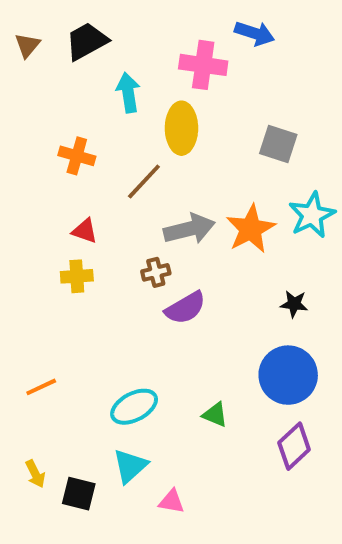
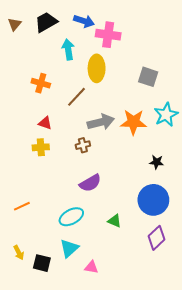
blue arrow: (255, 33) -> (84, 21), moved
orange star: (251, 229) -> (133, 122), turned 30
purple semicircle: (185, 308) -> (90, 183), moved

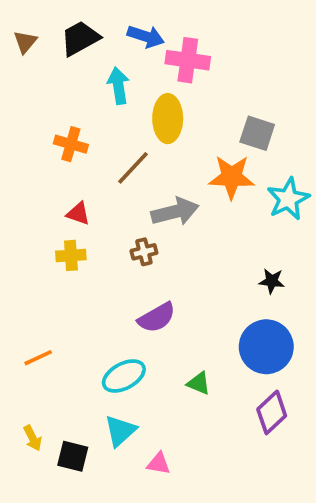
orange star: (133, 122) -> (232, 177), moved

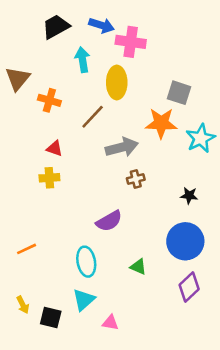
brown triangle: (25, 42) -> (18, 79), moved, size x1.5
brown cross: (144, 252) -> (136, 179), moved
cyan ellipse: (124, 376) -> (86, 262), turned -72

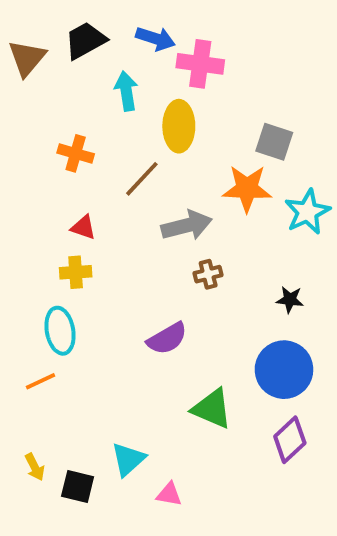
brown triangle: (18, 79) -> (27, 58), moved
cyan ellipse: (86, 262) -> (60, 331), moved
green triangle: (138, 267) -> (212, 409), size x1.6

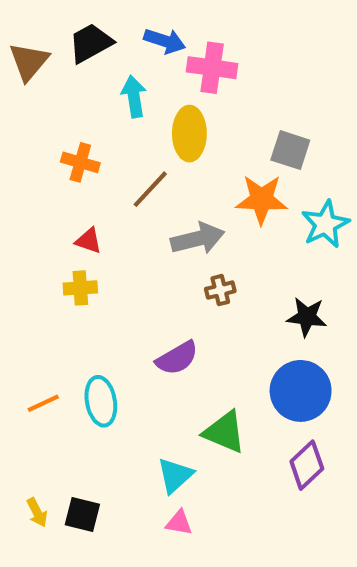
black star: (290, 300) -> (307, 317), size x1.4
cyan ellipse: (60, 331) -> (101, 401), moved
cyan triangle: (128, 459) -> (175, 475), moved
yellow arrow: (35, 467) -> (37, 512), moved

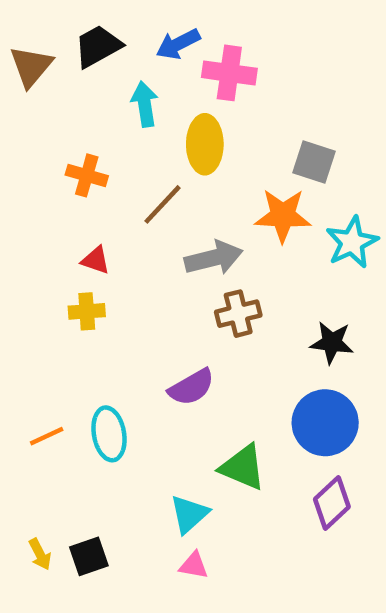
blue arrow: (165, 41) -> (178, 44), turned 135
brown cross: (220, 290) -> (238, 314), size x1.4
black square: (82, 514) -> (89, 556), turned -33

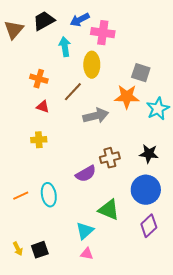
red triangle: (96, 260) -> (43, 107), moved
brown cross: (238, 314) -> (110, 158), moved

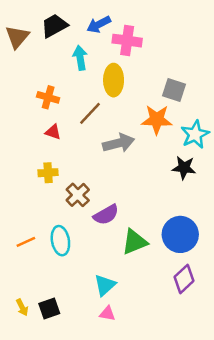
black star: (149, 154) -> (184, 168), moved
brown cross: (110, 158) -> (78, 195), moved, turned -30
green triangle: (109, 210) -> (135, 242), moved, turned -45

